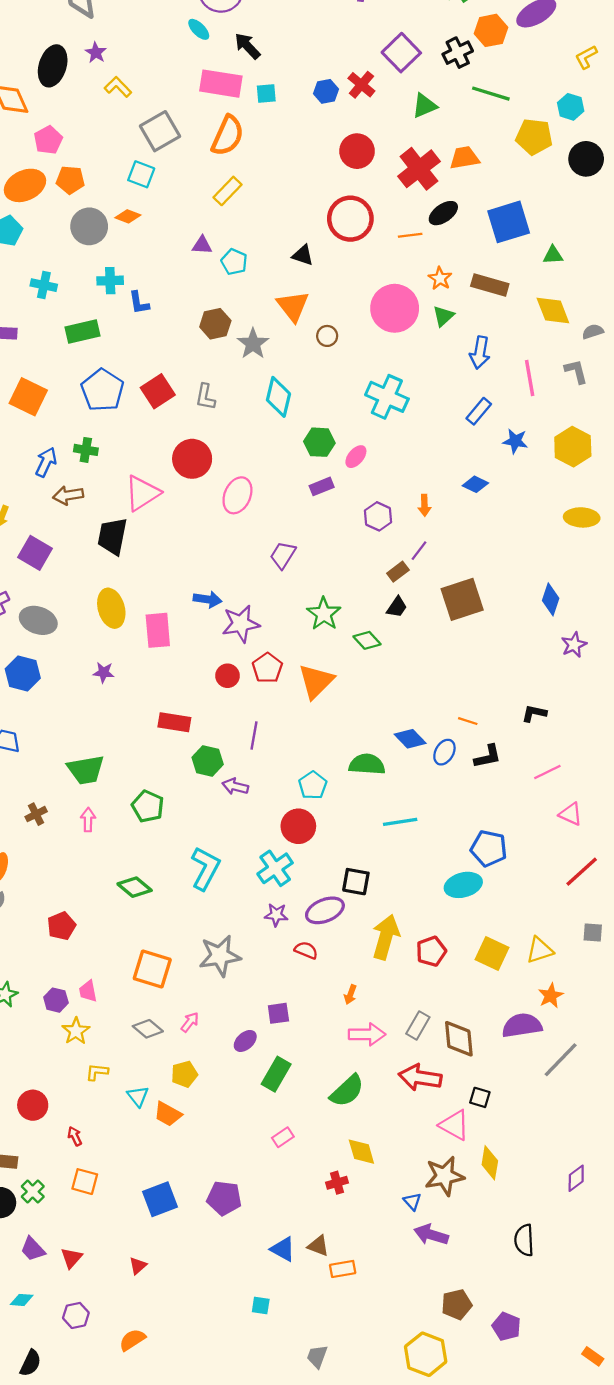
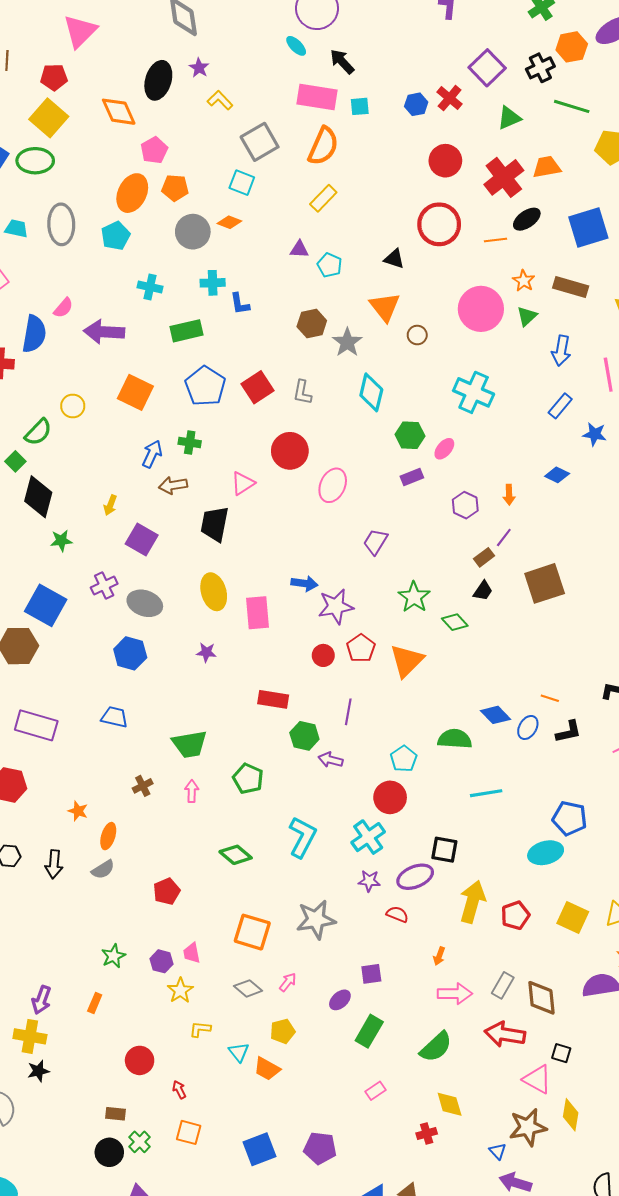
orange ellipse: (25, 185) -> (132, 193), turned -39
pink triangle: (142, 493) -> (243, 483), size x0.7

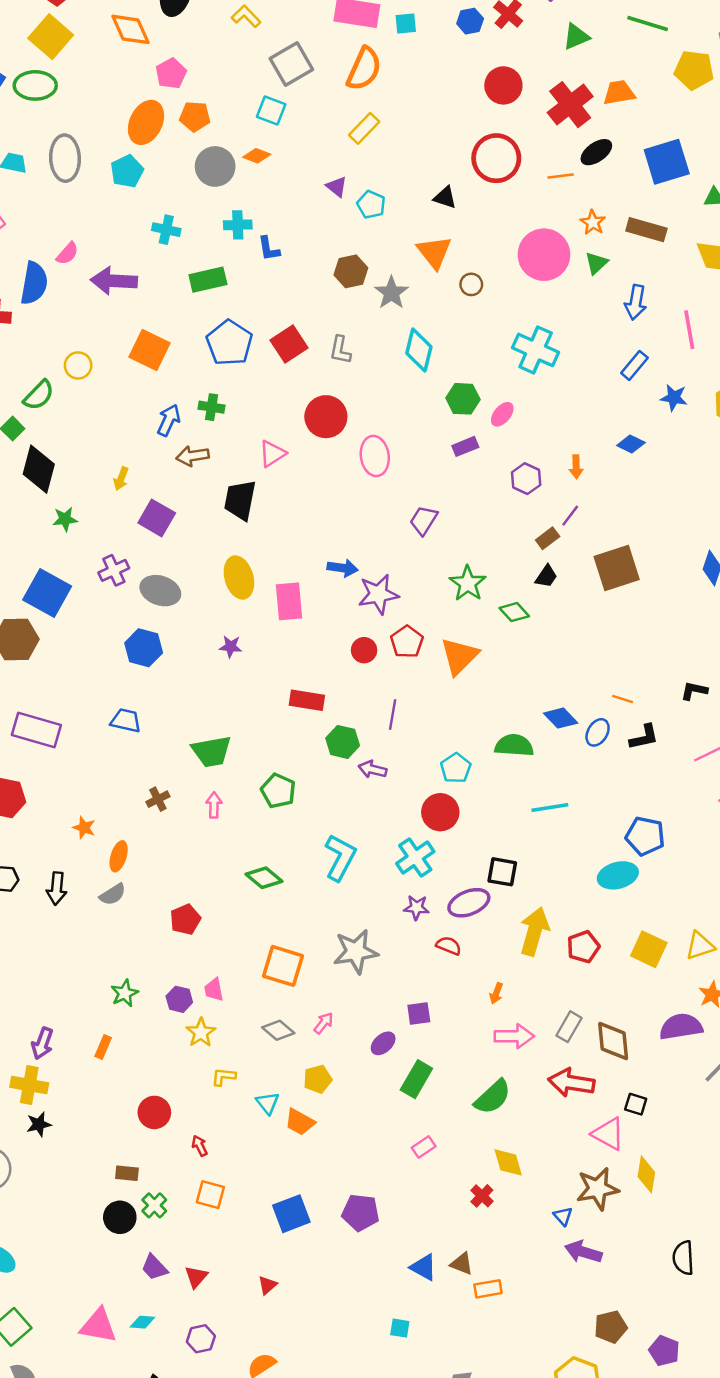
purple triangle: (299, 249) -> (337, 187), turned 36
pink ellipse: (333, 485) -> (375, 456), turned -32
red cross: (427, 1134) -> (482, 1196), turned -30

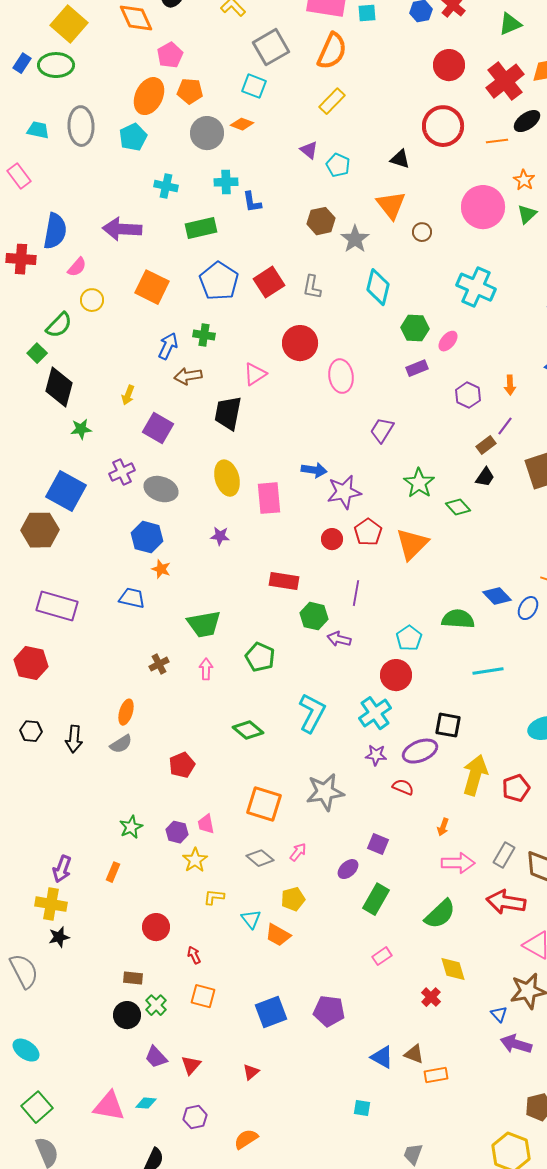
pink semicircle: (67, 253) -> (77, 267), moved
orange star: (84, 828) -> (161, 569), moved
purple square: (419, 1014) -> (378, 844), turned 30

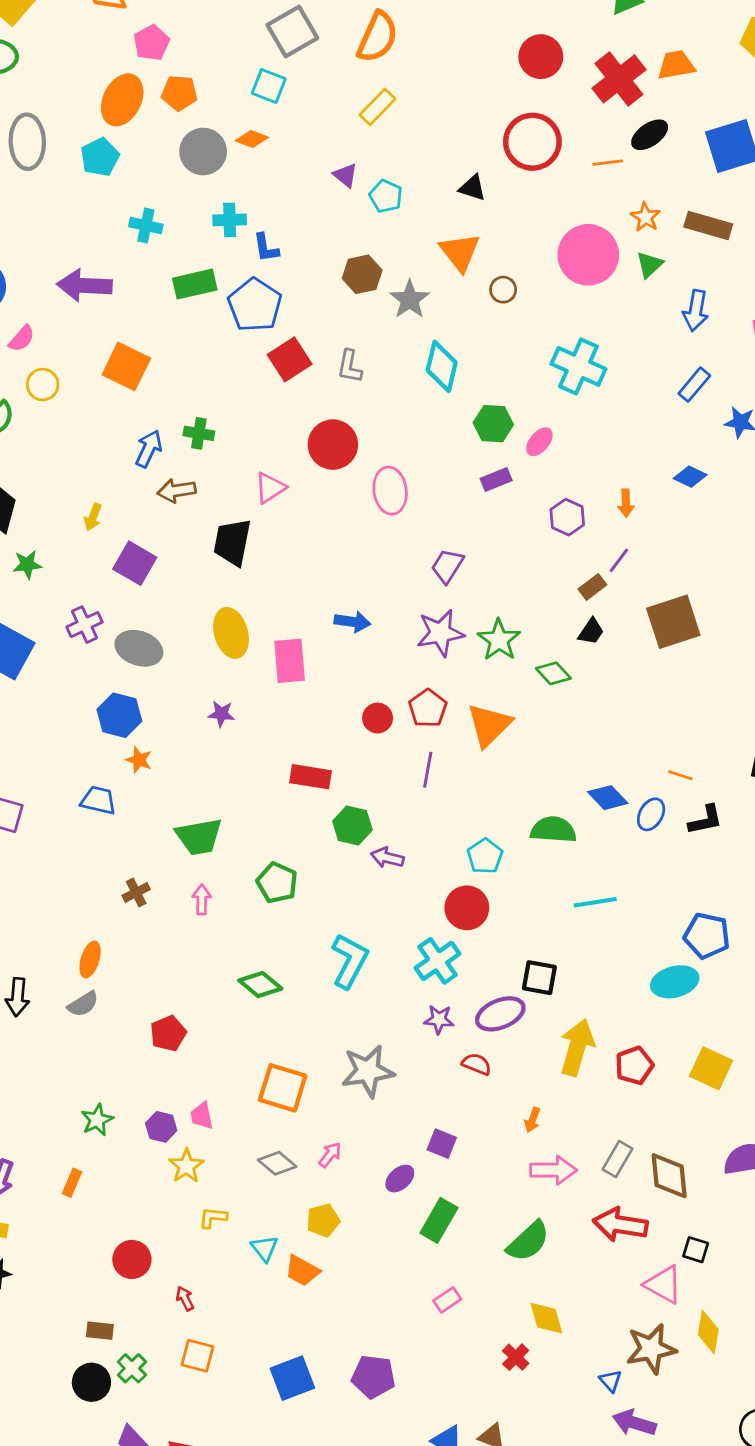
blue pentagon: (219, 281) -> (255, 305), moved
purple star: (344, 492) -> (440, 633), moved
purple line: (356, 593) -> (428, 770), moved

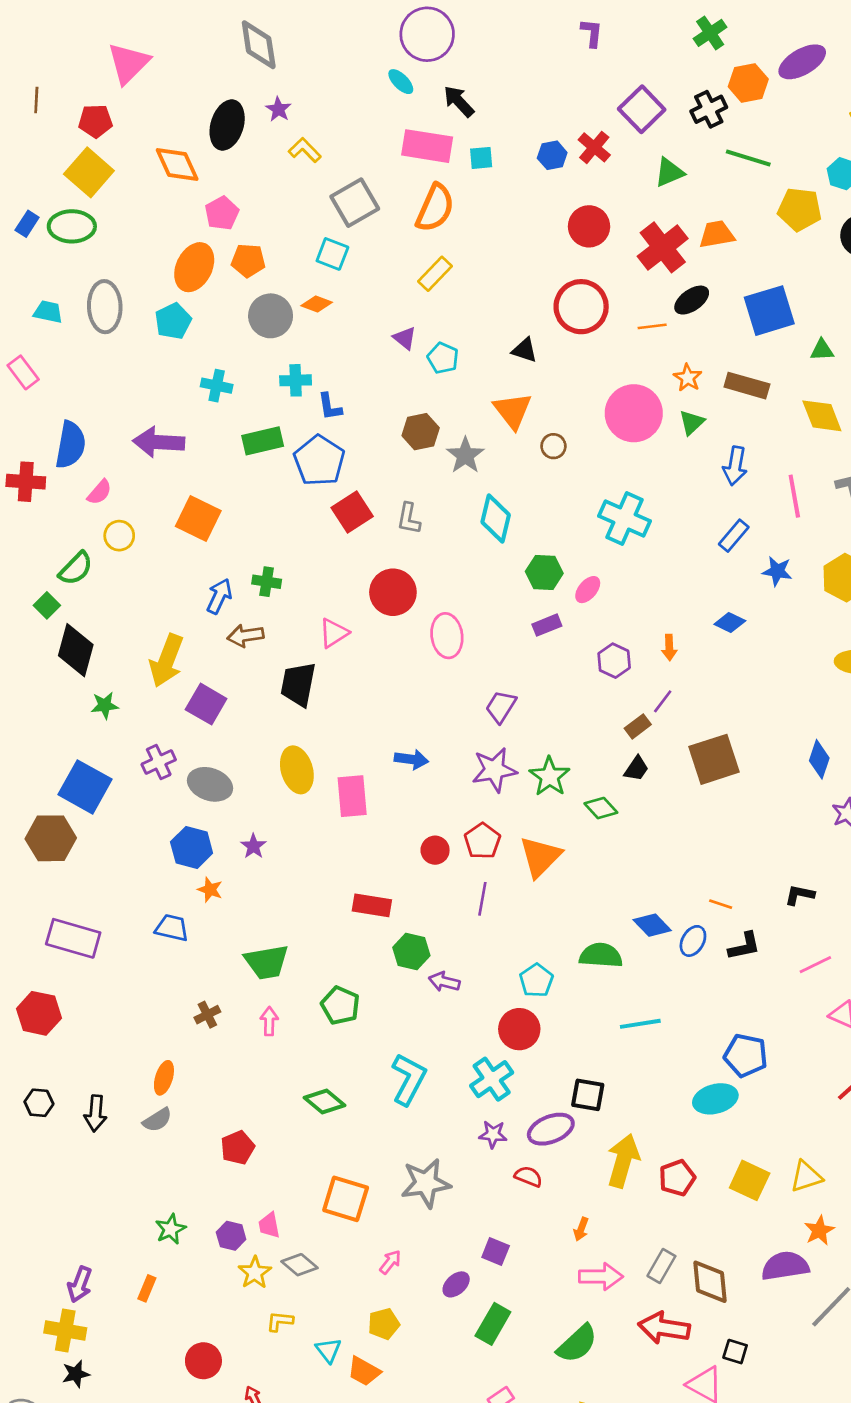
yellow arrow: (93, 517) -> (167, 661), size x2.0
purple star: (221, 714) -> (253, 846), moved, turned 30
gray diamond: (277, 1163) -> (299, 1265), moved

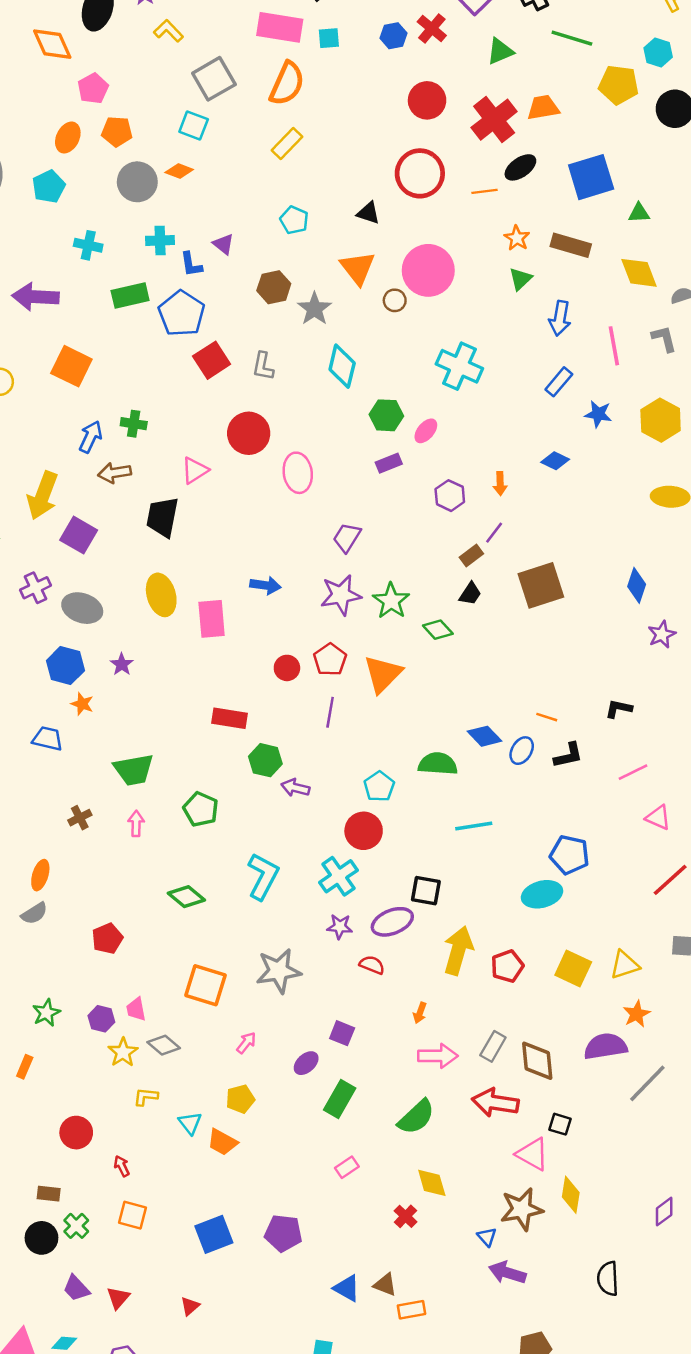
orange ellipse: (194, 267) -> (68, 137), size x0.7
purple triangle: (405, 338) -> (223, 244), moved
pink circle: (634, 413) -> (428, 270), moved

